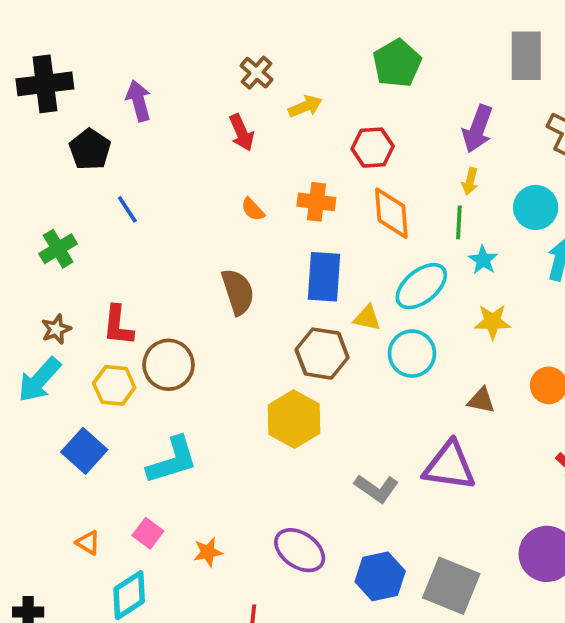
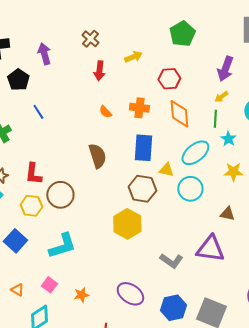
brown cross: (257, 73) -> (90, 39), moved
red arrow: (242, 133) -> (99, 71), turned 30
yellow arrow: (470, 181) -> (221, 97), turned 40

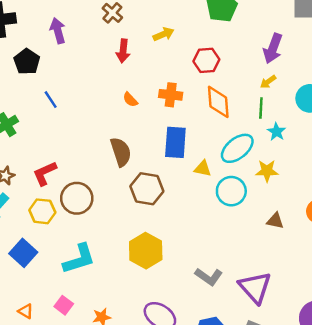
yellow star: (233, 172) -> (267, 171), moved
red L-shape: (33, 174) -> (45, 173), turned 60
brown hexagon: (142, 189) -> (147, 189), moved
yellow hexagon: (127, 224) -> (146, 251), moved
purple triangle: (210, 249) -> (255, 287), moved, turned 40

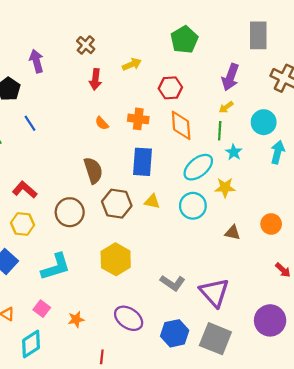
yellow triangle: (203, 169) -> (152, 201), moved
red L-shape: (45, 173) -> (25, 190), turned 65
brown circle: (77, 198) -> (70, 212), moved

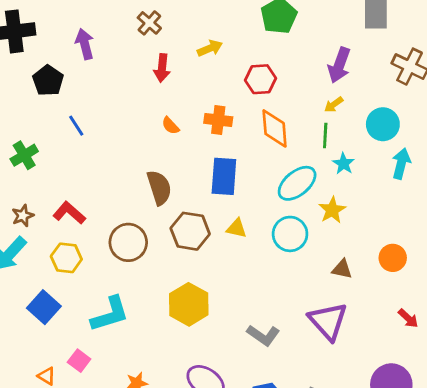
yellow star: (225, 188) -> (332, 210), turned -30
purple triangle: (214, 293) -> (328, 321), moved
pink square: (42, 309) -> (79, 361), moved

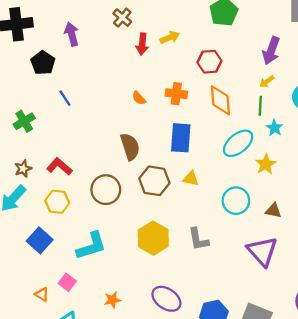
red arrow: (162, 68) -> (142, 44), moved
cyan circle: (290, 234) -> (236, 201), moved
gray L-shape: (263, 335) -> (198, 239), moved, turned 45

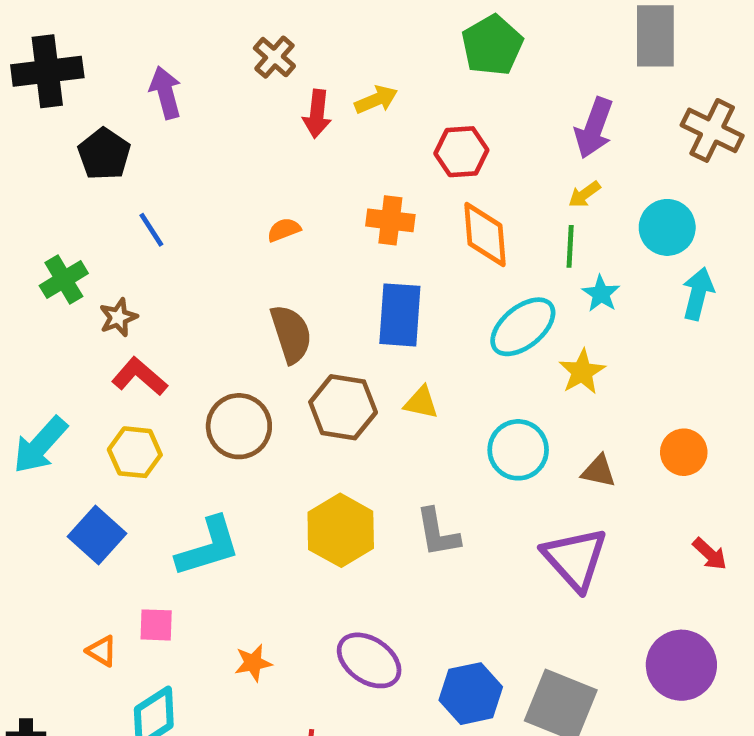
orange semicircle: (139, 98) -> (284, 230), moved, turned 112
brown star: (23, 169) -> (118, 317), moved
pink square: (67, 282) -> (156, 625), turned -35

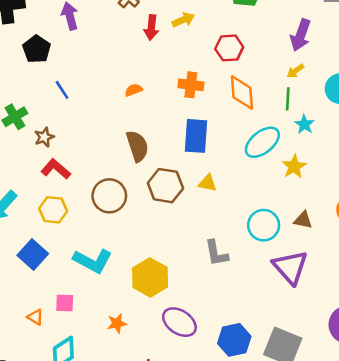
cyan circle: (518, 450) -> (264, 225), moved
yellow hexagon: (341, 530) -> (150, 277), moved
cyan L-shape: (208, 547) -> (93, 261), turned 45

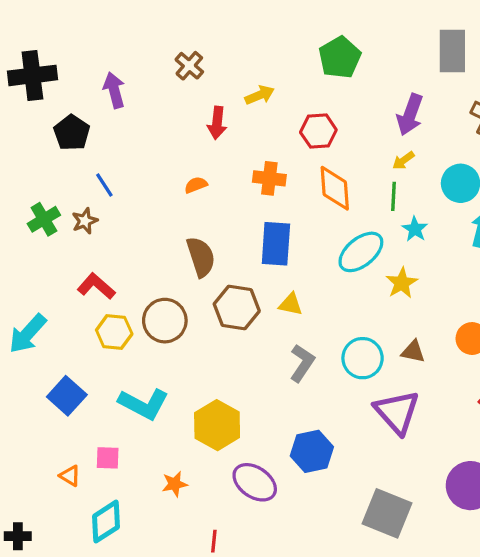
red arrow: (151, 27) -> (217, 123), moved
brown star: (44, 137) -> (85, 221), moved
yellow hexagon: (53, 210) -> (114, 332), moved
gray L-shape: (216, 253) -> (302, 363), moved, turned -136
blue hexagon: (234, 340) -> (312, 451), moved

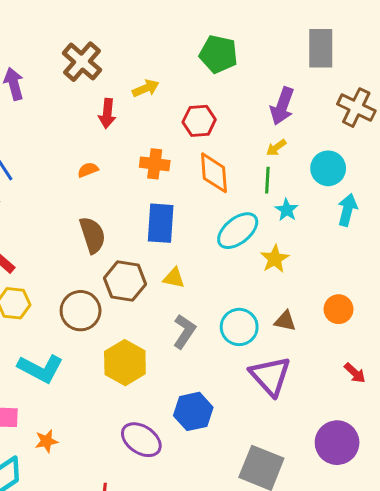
green pentagon: (340, 57) -> (218, 54), turned -30
brown cross: (189, 66) -> (82, 62), size x1.5
brown circle: (165, 321) -> (81, 311), moved
yellow hexagon: (217, 425) -> (125, 363), moved
orange star: (175, 484) -> (46, 441), moved

